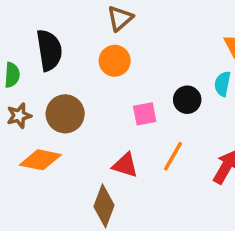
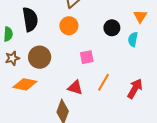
black circle: (187, 100) -> (112, 28), moved

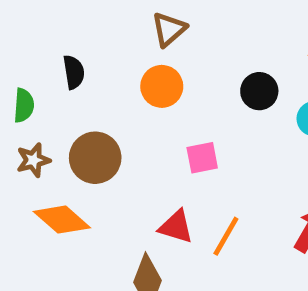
black semicircle: (30, 19) -> (74, 72), size x0.6
orange line: (103, 82) -> (226, 236), moved
orange diamond: (25, 84) -> (62, 220), turned 30

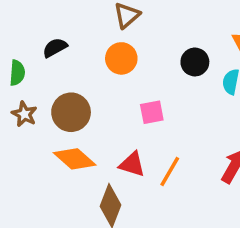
black semicircle: (74, 72) -> (55, 48), turned -110
brown star: (33, 160) -> (24, 114), turned -30
orange diamond: (62, 220) -> (75, 159), moved

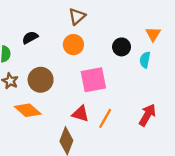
pink square: (152, 112) -> (93, 80), size x1.6
orange diamond: (75, 159) -> (28, 110), moved

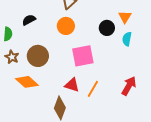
orange triangle: (153, 34) -> (125, 17), moved

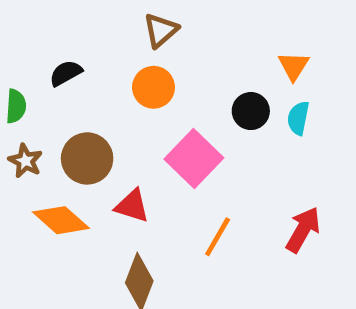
black circle: (107, 28) -> (251, 111), moved
pink square: (83, 56) -> (194, 158), turned -35
red triangle: (72, 85) -> (132, 206), moved

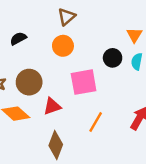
pink square: (194, 158) -> (84, 82), turned 36
red triangle: (132, 206) -> (52, 106), turned -36

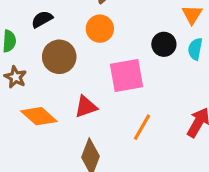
brown circle: (29, 82) -> (59, 57), moved

